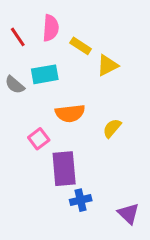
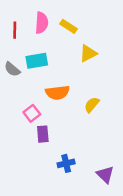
red line: (18, 37) -> (15, 30), turned 35
yellow rectangle: (81, 46) -> (68, 26), moved
purple rectangle: (64, 169) -> (43, 134), moved, size x0.6

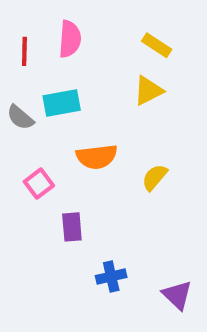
yellow rectangle: (68, 26) -> (157, 45), moved
pink square: (32, 113) -> (39, 184), moved

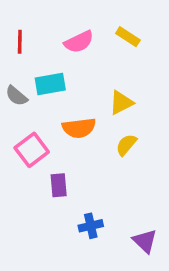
pink semicircle: (70, 39) -> (79, 42), moved, turned 60
yellow triangle: (148, 91) -> (121, 103), moved
pink square: (39, 184) -> (32, 150), size x1.4

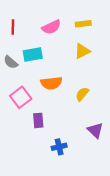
yellow rectangle: (128, 37) -> (83, 24), turned -40
yellow triangle: (121, 103) -> (82, 51), moved
purple triangle: (145, 241) -> (95, 130), moved

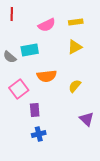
red line: (13, 27) -> (12, 14), moved
blue cross: (59, 147) -> (39, 134), moved

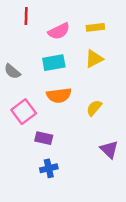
red line: (12, 14) -> (26, 16), moved
cyan rectangle: (30, 50) -> (54, 63), moved
purple rectangle: (35, 110) -> (44, 138), turned -72

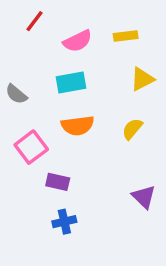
red line: (26, 16) -> (34, 21), turned 36
yellow triangle: (94, 59) -> (142, 79), moved
yellow semicircle: (94, 108) -> (132, 129), moved

